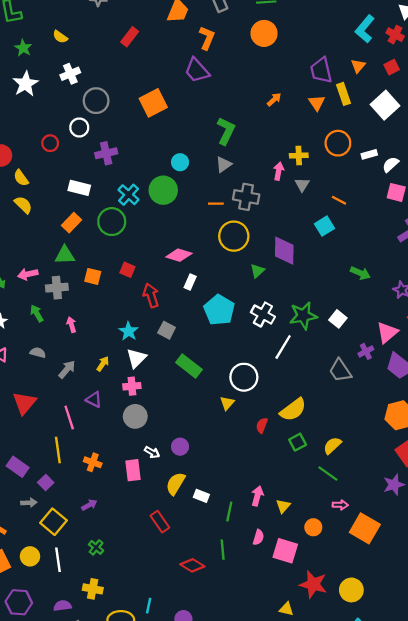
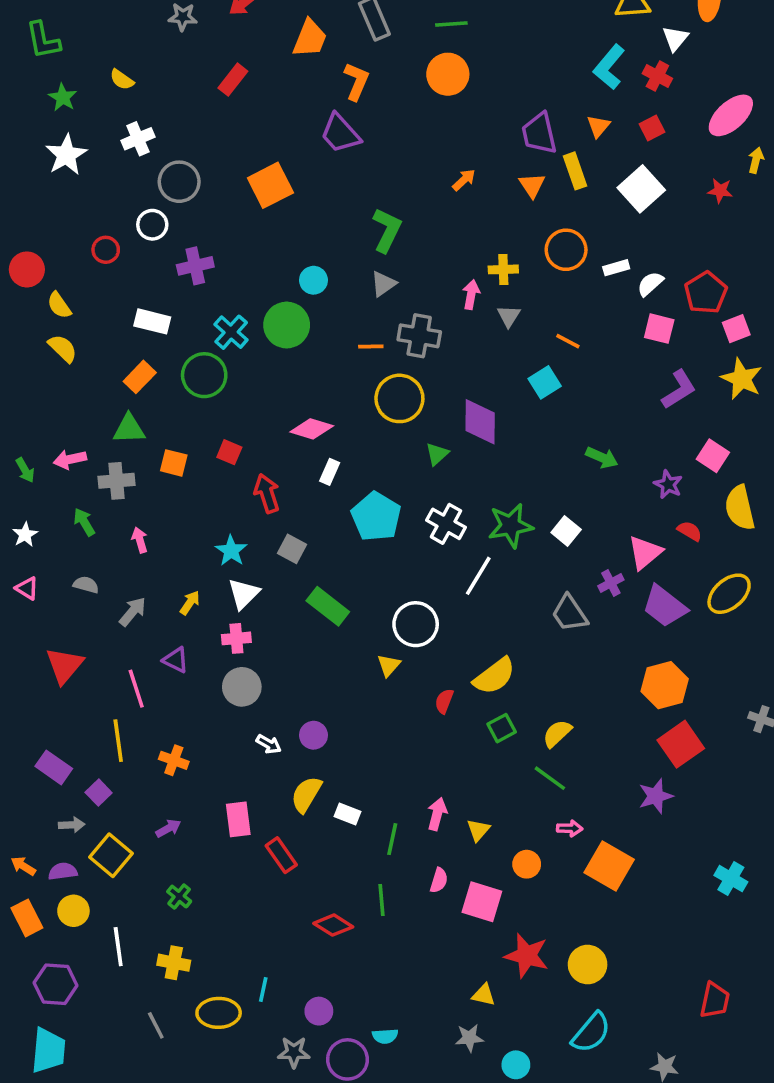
pink rectangle: (133, 470) -> (238, 819), moved
white line: (58, 560) -> (118, 947), moved
purple semicircle: (62, 606) -> (63, 871), moved

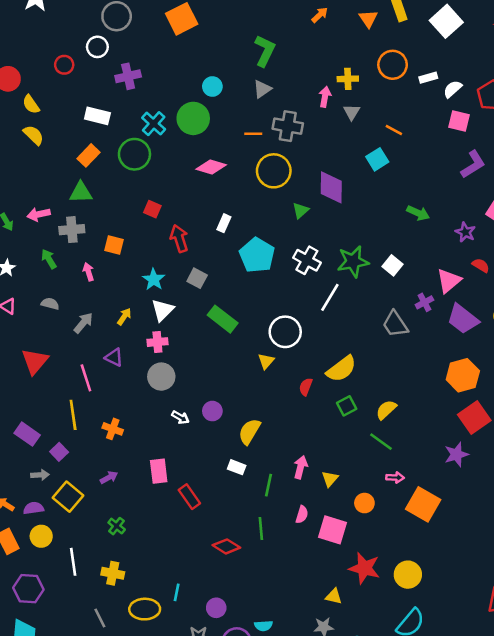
pink diamond: (312, 429) -> (211, 167), moved
orange square: (174, 463) -> (114, 245), moved
yellow semicircle: (306, 794) -> (249, 431), moved

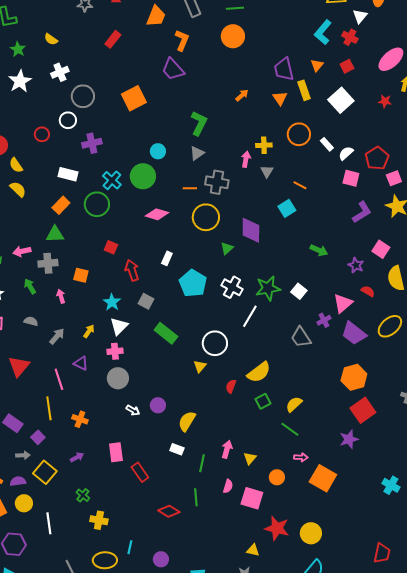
white rectangle: (428, 78) -> (327, 144), turned 64
yellow cross: (113, 573) -> (99, 520), moved

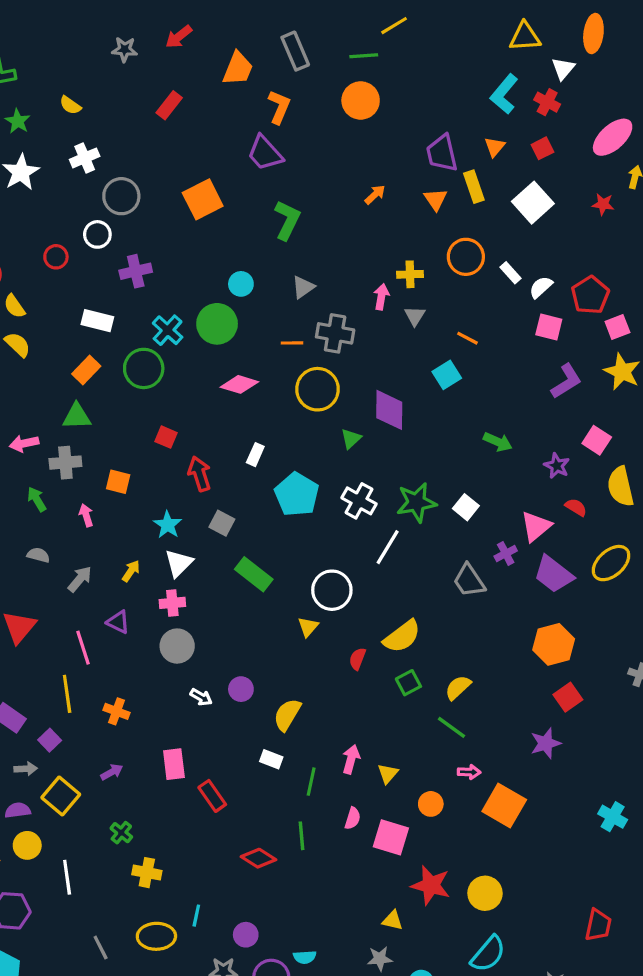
green L-shape: (199, 123) -> (287, 220), moved
red square: (363, 410) -> (568, 697), size x0.7

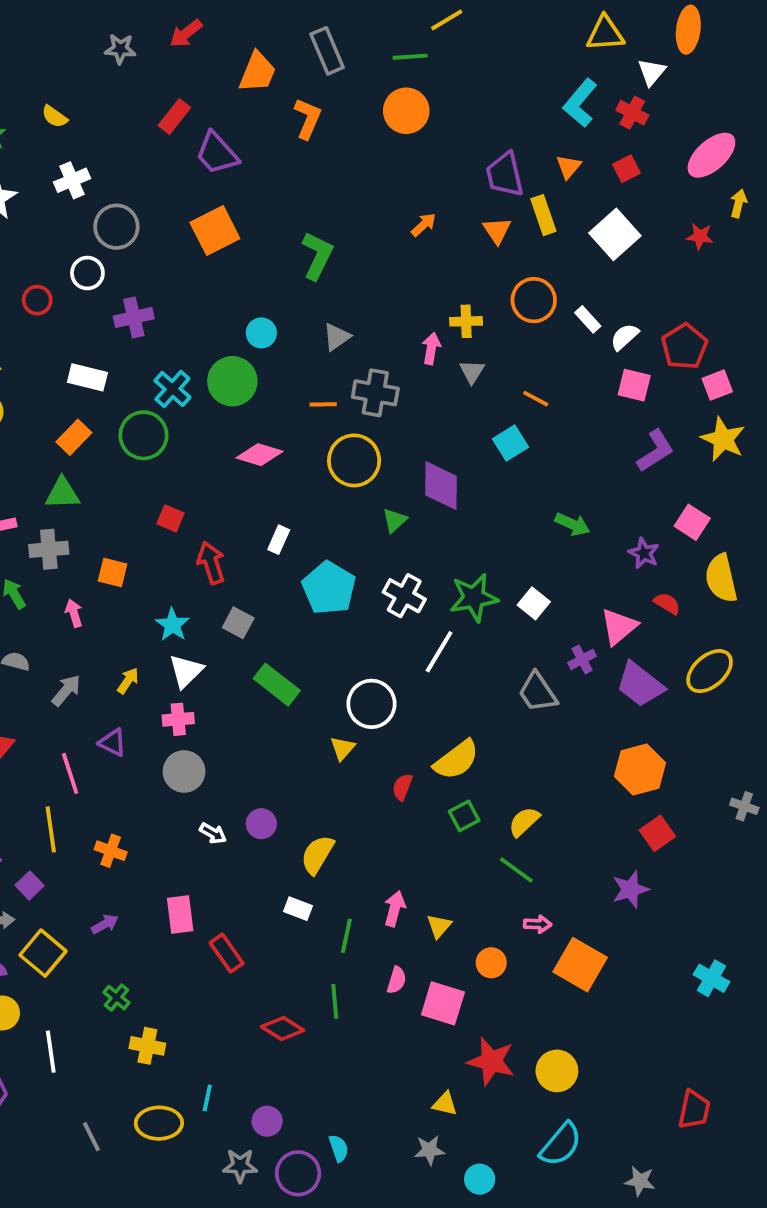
purple trapezoid: (265, 153) -> (217, 153), moved
cyan semicircle: (305, 957) -> (339, 1148), turned -105

